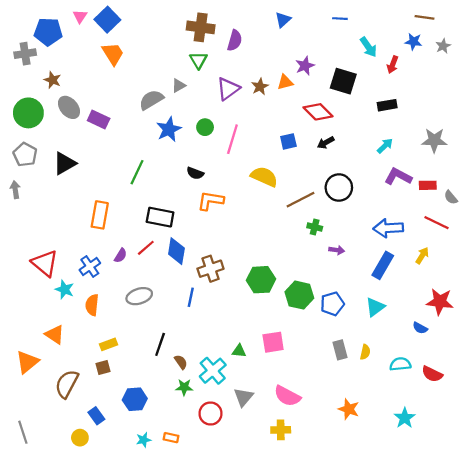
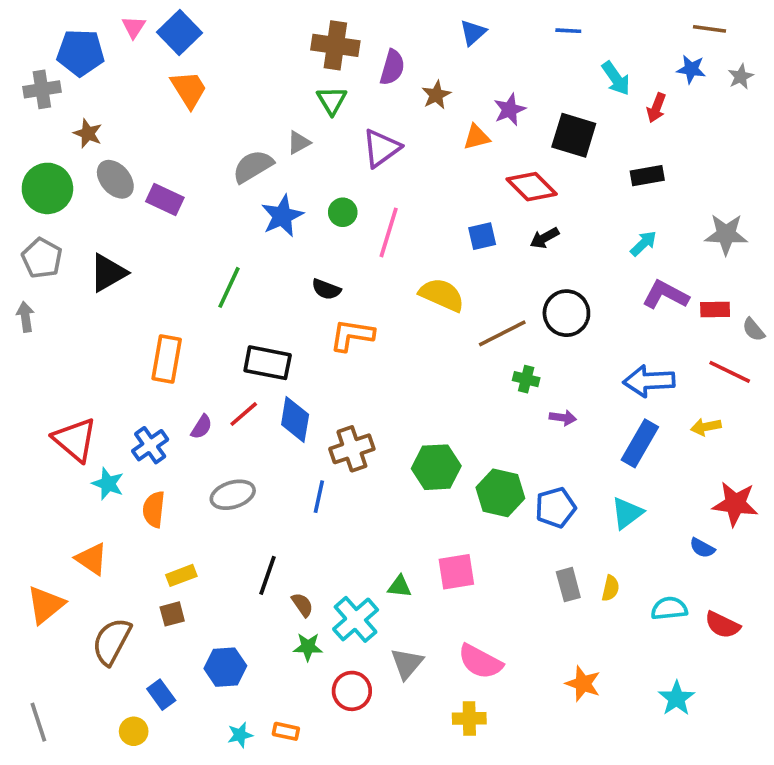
brown star: (260, 87) -> (436, 95), moved
yellow arrow: (422, 256) -> (706, 427), turned -133

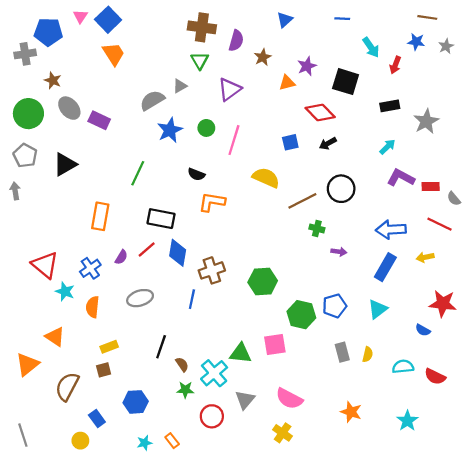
gray star: (726, 234) -> (426, 121), moved, turned -30
green hexagon: (500, 493) -> (301, 315), moved
green triangle: (400, 586) -> (241, 353), size x1.5
yellow cross: (469, 718) -> (283, 433), turned 36
orange rectangle: (286, 731) -> (172, 441), turned 40

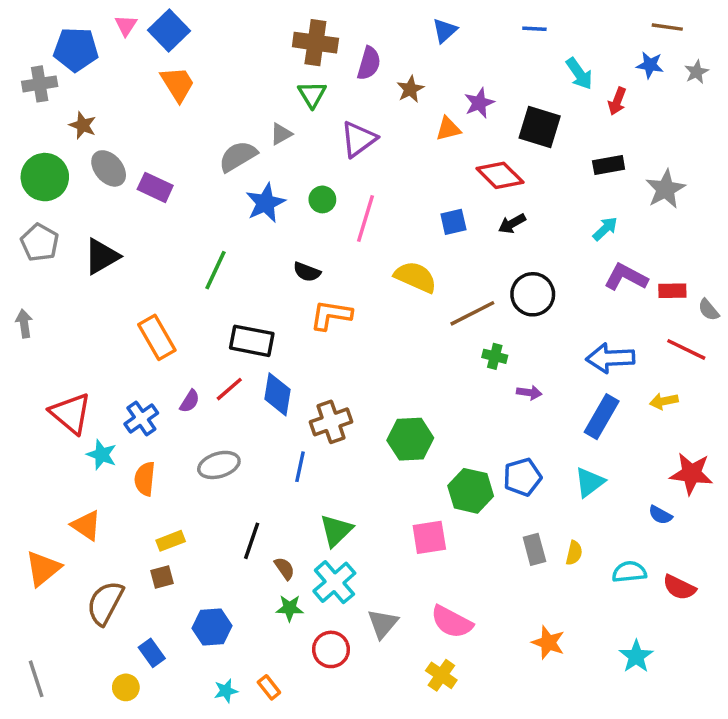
gray arrow: (15, 191) -> (24, 324), moved
orange rectangle: (100, 216) -> (157, 337), turned -40
green triangle: (241, 353) -> (336, 530), moved, turned -50

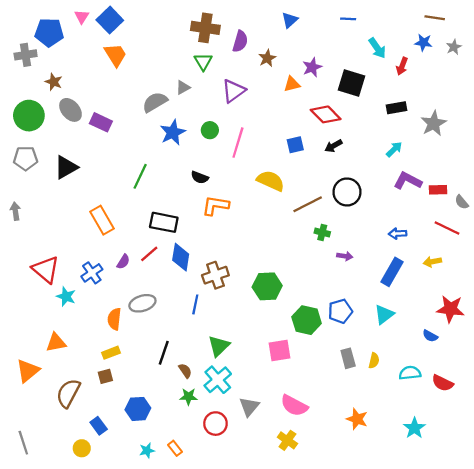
gray pentagon: (40, 243) -> (26, 158), turned -30
blue arrow: (610, 358) -> (398, 234), size x0.6
orange semicircle: (145, 479) -> (114, 319), moved
orange triangle: (86, 525) -> (56, 343), turned -45

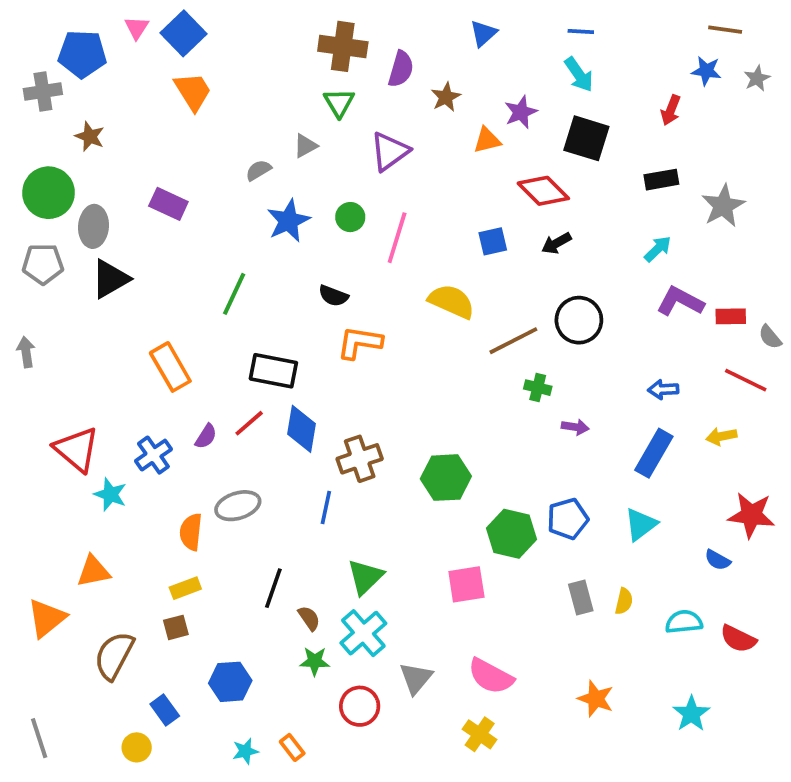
cyan arrow: (377, 48) -> (579, 75), moved
gray semicircle: (155, 102) -> (258, 170), size x0.6
gray ellipse: (70, 110) -> (93, 226), moved, turned 45

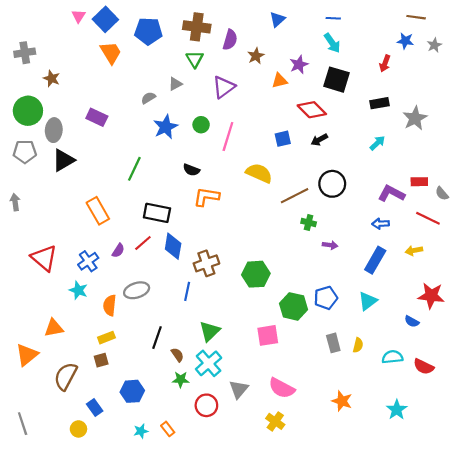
blue pentagon: (82, 54) -> (148, 31), moved
purple L-shape: (680, 301) -> (391, 194), moved
cyan star: (110, 494) -> (78, 290), moved

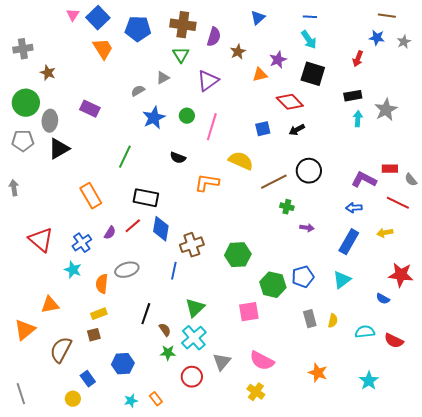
cyan arrow: (377, 143) -> (358, 119), moved, turned -42
orange L-shape: (206, 197) -> (207, 183), moved

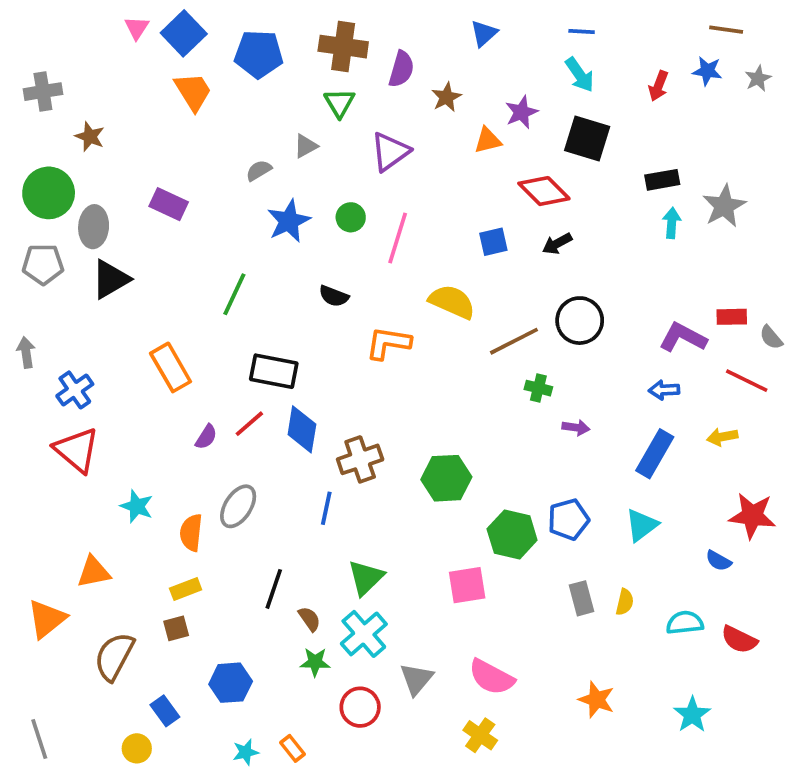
red arrow: (358, 59) -> (658, 86), moved
blue cross: (82, 243) -> (75, 390), moved
gray ellipse: (127, 270) -> (238, 506), turned -40

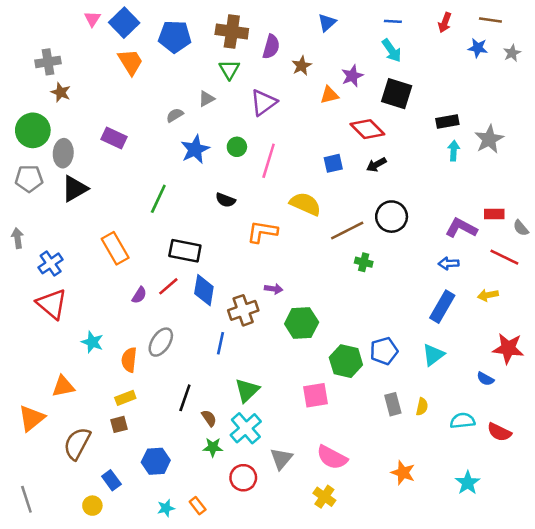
red arrow: (658, 86) -> (445, 23), moved
gray cross: (43, 92) -> (48, 62), moved
purple arrow: (576, 427) -> (274, 289), moved

